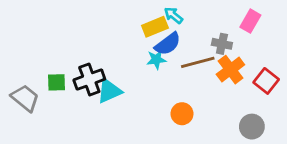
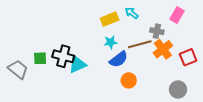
cyan arrow: (173, 15) -> (132, 13), moved
blue semicircle: (168, 44) -> (119, 59), moved
black cross: (89, 80) -> (63, 56), turned 35
red square: (266, 81) -> (188, 57), turned 30

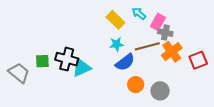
pink rectangle: (177, 15) -> (158, 22), moved
yellow rectangle: (110, 19) -> (115, 20), turned 66
gray circle: (178, 90) -> (160, 91), moved

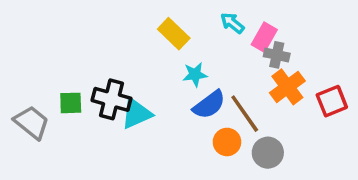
yellow rectangle: (115, 20) -> (174, 34), moved
brown line: (147, 46) -> (245, 114), moved, turned 70

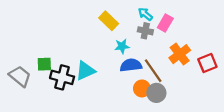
gray cross: (277, 55) -> (145, 31), moved
black cross: (112, 99) -> (62, 77), moved
blue semicircle: (209, 105) -> (131, 65), turned -150
gray circle: (268, 153) -> (156, 93), moved

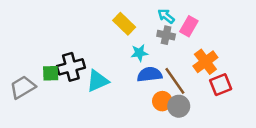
red square: (207, 63) -> (221, 85), moved
gray trapezoid: (20, 76) -> (23, 87), turned -70
black cross: (62, 77) -> (71, 67), moved, turned -30

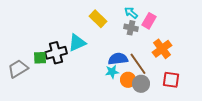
cyan star: (139, 53) -> (112, 72), moved
cyan triangle: (98, 81) -> (77, 43), moved
red square: (221, 85) -> (171, 80), moved, turned 30

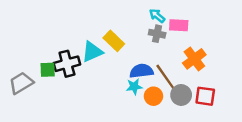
yellow rectangle: (98, 19) -> (114, 41), moved
pink rectangle: (149, 21) -> (179, 25), turned 63
gray circle: (141, 84) -> (181, 95), moved

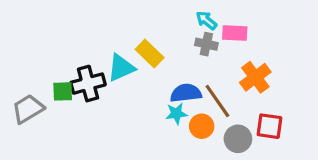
gray circle: (181, 95) -> (238, 139), moved

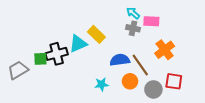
cyan star: (176, 114) -> (101, 84), moved

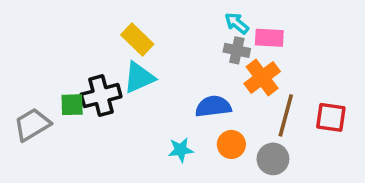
yellow rectangle: (96, 34) -> (137, 39), moved
orange cross: (165, 50) -> (262, 77), moved
brown line: (140, 65) -> (286, 115), moved, turned 50
red square: (174, 81) -> (331, 117), moved

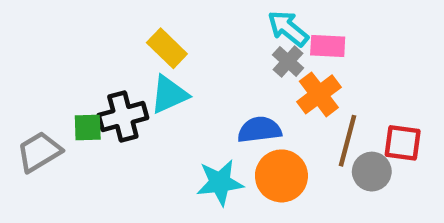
cyan arrow: (237, 23) -> (288, 28), size x1.4
gray cross: (237, 50) -> (288, 61), turned 30
orange circle: (231, 144) -> (281, 176), size x1.5
cyan star: (181, 150) -> (220, 183), size x1.5
gray circle: (273, 159) -> (372, 172), moved

